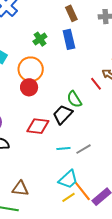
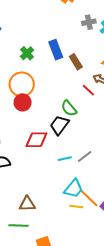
brown rectangle: (71, 13) -> (76, 62), moved
yellow line: (69, 197) -> (76, 206), turned 48

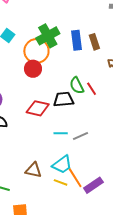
blue rectangle: (56, 50) -> (77, 40), moved
green cross: (27, 53) -> (48, 36), moved, size x1.6
red line: (88, 90) -> (92, 89), moved
black trapezoid: (59, 125) -> (64, 99), turned 35
brown triangle: (27, 204) -> (34, 170), moved

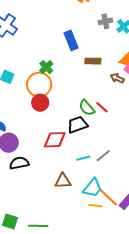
green cross: (48, 36) -> (46, 67), size x0.6
blue rectangle: (77, 40) -> (71, 40), moved
brown rectangle: (94, 42) -> (93, 61), turned -56
brown triangle: (34, 170) -> (63, 181), moved

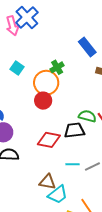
blue rectangle: (71, 40) -> (87, 47), turned -30
green semicircle: (87, 108) -> (87, 116), turned 132
cyan trapezoid: (93, 188) -> (58, 195), moved

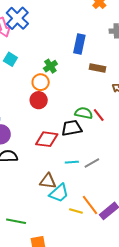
blue rectangle: (87, 47) -> (79, 44), turned 54
cyan square: (17, 68) -> (10, 59), moved
orange circle: (46, 83) -> (41, 82), size x0.7

